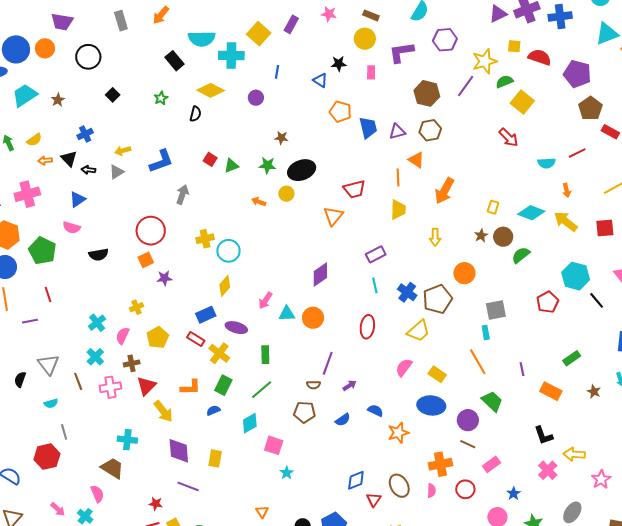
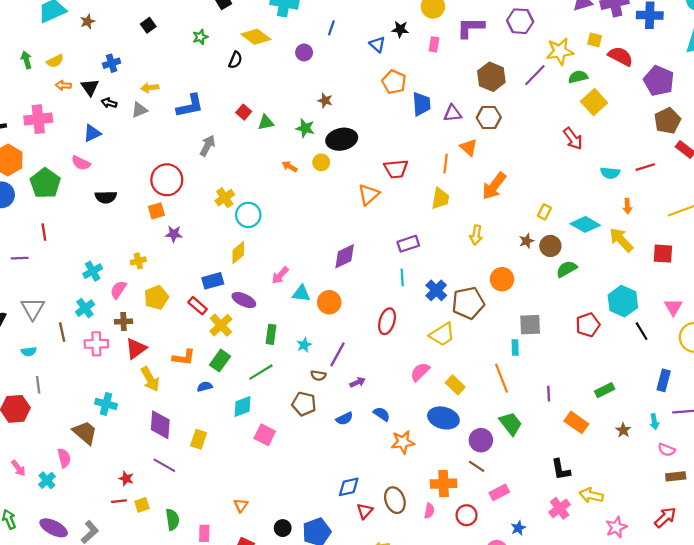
yellow cross: (205, 239) -> (225, 198), turned -30
cyan star: (287, 473) -> (304, 345), moved

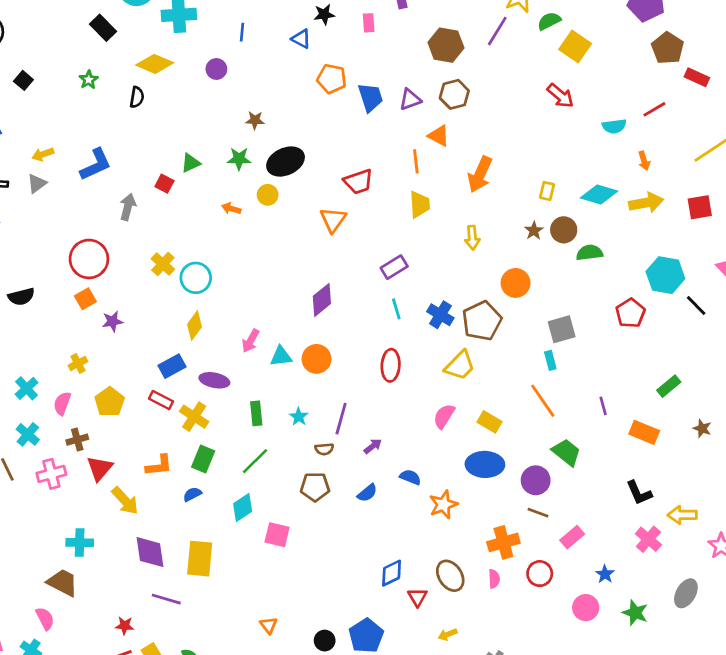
red square: (244, 112) -> (164, 184), moved
yellow arrow: (621, 240) -> (646, 203), turned 136
green semicircle: (567, 269) -> (589, 253), turned 35
yellow rectangle: (199, 439) -> (200, 559), size x1.5

